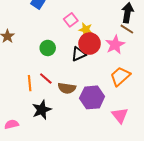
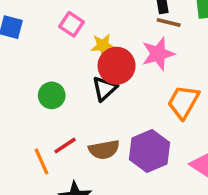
pink square: (71, 20) -> (72, 24), moved
pink star: (115, 45) -> (158, 54), turned 30
red line: (46, 79) -> (65, 145), turned -56

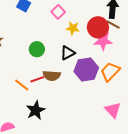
red circle: (117, 66) -> (98, 27), moved
brown semicircle: (104, 150) -> (52, 76), moved
purple hexagon: (149, 151) -> (86, 69), moved
orange line: (41, 161) -> (22, 85), turned -42

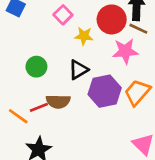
red circle: (98, 27) -> (112, 19), moved

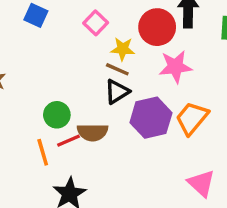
brown line: (138, 29) -> (117, 69), moved
green circle: (36, 67) -> (57, 115), moved
orange line: (18, 116) -> (43, 152), turned 40

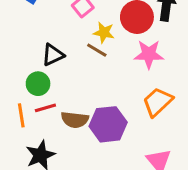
black triangle: (117, 92) -> (53, 55), moved
purple hexagon: (151, 118) -> (108, 124), moved
brown semicircle: (93, 132) -> (75, 120), moved

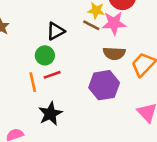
pink star: (149, 54) -> (114, 23), moved
brown semicircle: (75, 120) -> (114, 53), moved

